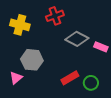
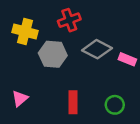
gray hexagon: (32, 60) -> (53, 54), moved
red rectangle: (70, 78) -> (73, 102), moved, turned -60

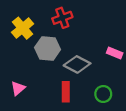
yellow cross: (25, 31) -> (23, 28), turned 35
gray diamond: (97, 49) -> (77, 64), moved

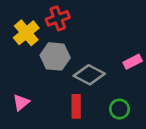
red cross: (62, 18) -> (58, 18), moved
pink rectangle: (115, 53) -> (133, 62), turned -49

